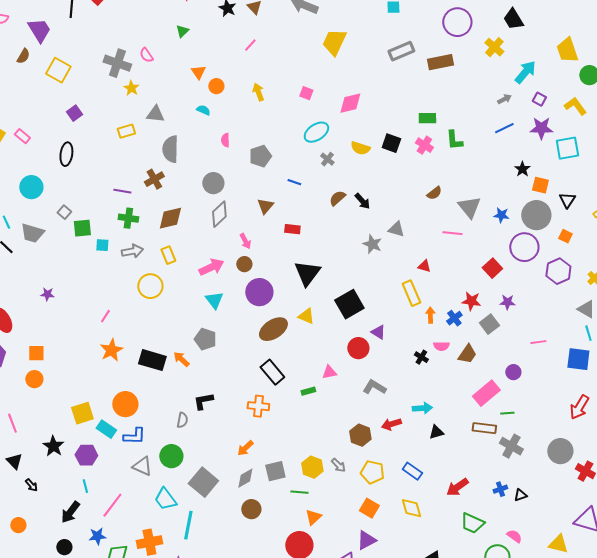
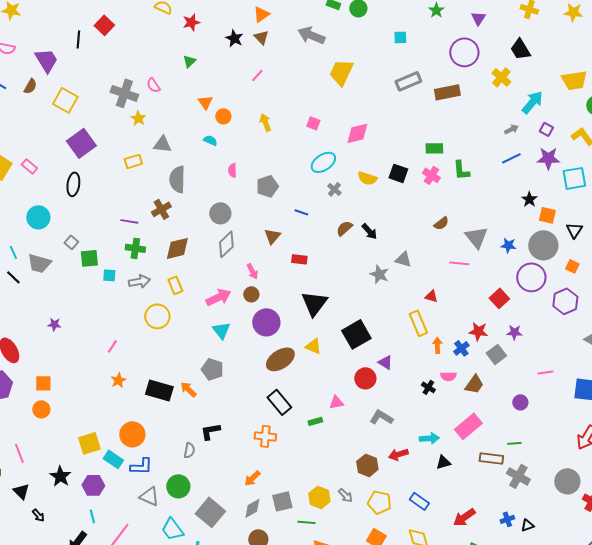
yellow trapezoid: (567, 50) -> (574, 80), turned -80
purple square: (74, 113) -> (81, 143), size x1.8
orange star: (111, 350) -> (118, 380), size x0.7
pink rectangle: (486, 393) -> (468, 426), moved

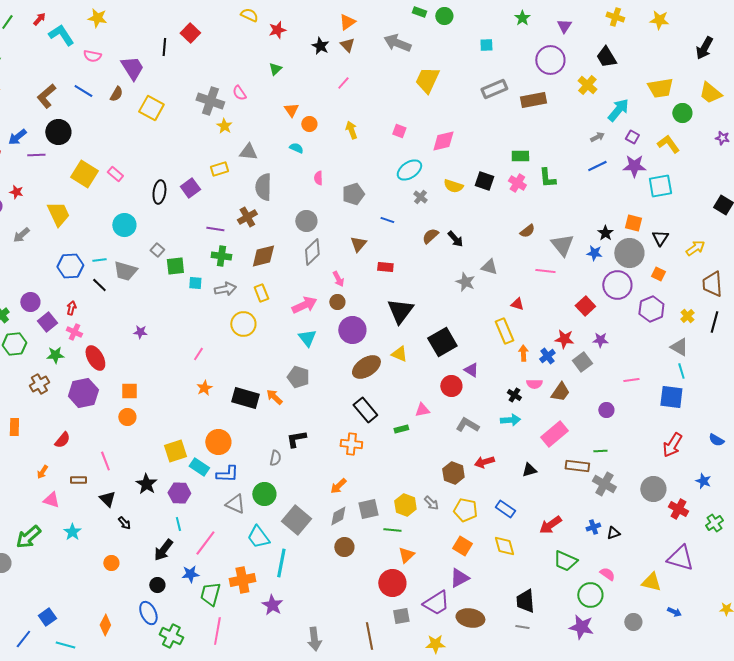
purple square: (81, 143) -> (190, 188), moved, size x0.7
black star: (529, 199) -> (605, 233), moved
cyan line: (13, 252) -> (99, 260), turned -72
cyan arrow: (429, 438) -> (510, 420), moved

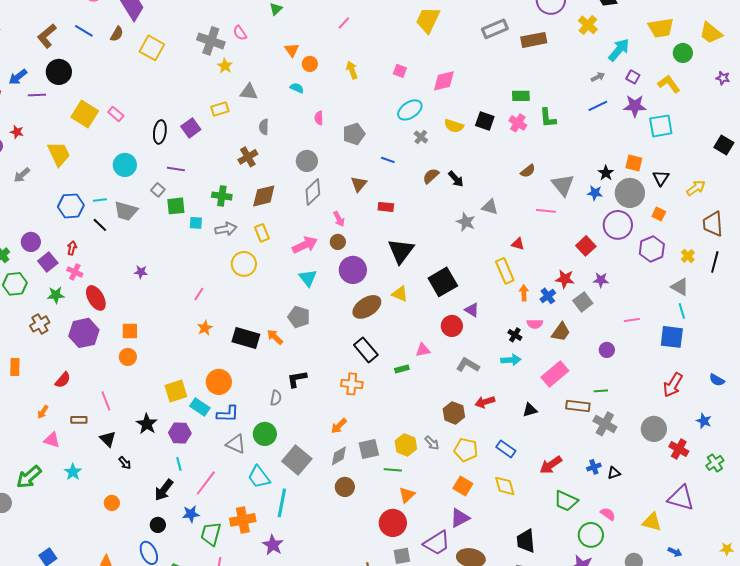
gray semicircle: (263, 187) -> (264, 127), size x0.6
purple line: (215, 229) -> (176, 169), moved

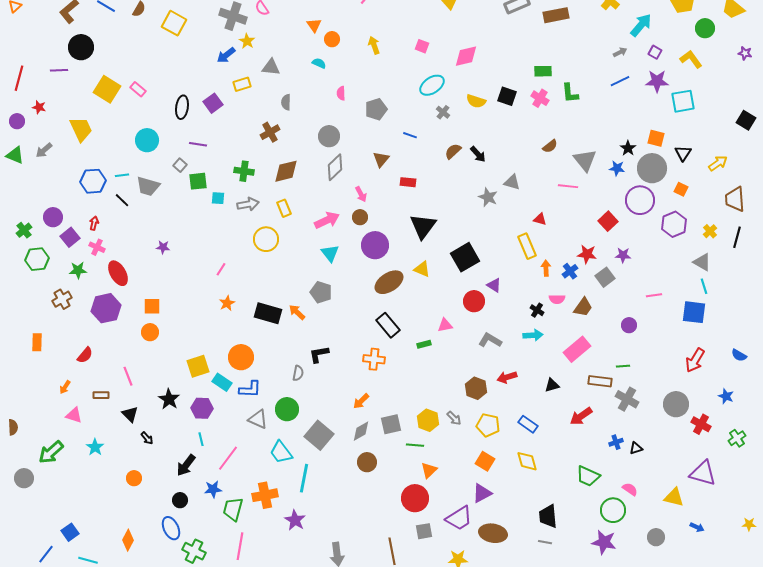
blue arrow: (18, 77) -> (226, 55), moved
red arrow: (551, 465) -> (581, 416), moved

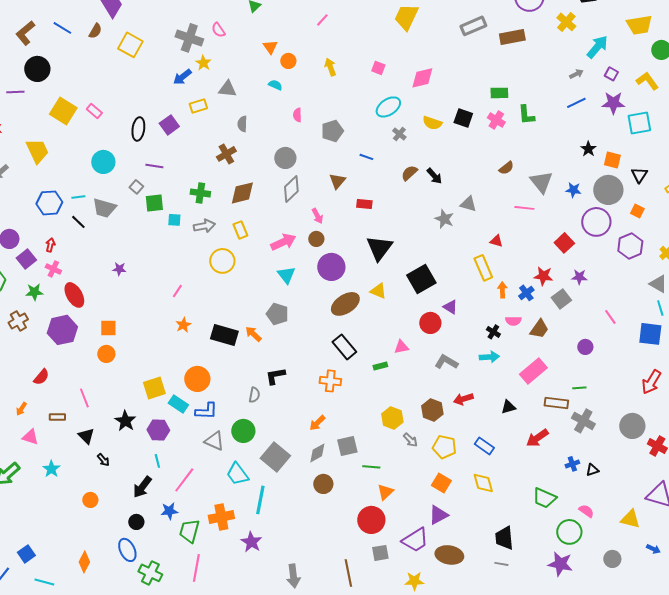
black star: (628, 148) -> (588, 149), moved
pink line: (654, 295) -> (610, 317), turned 63
yellow hexagon: (428, 420) -> (392, 418), moved

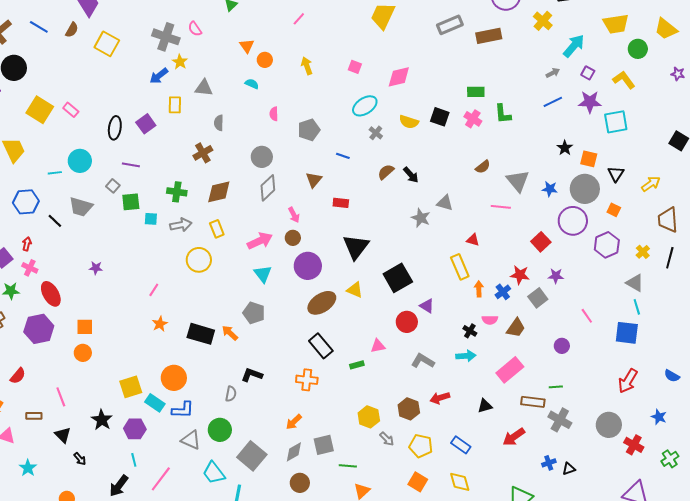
yellow rectangle: (198, 106) -> (175, 105), turned -72
cyan line: (78, 197) -> (55, 173), moved
black L-shape: (275, 376) -> (252, 375), turned 30

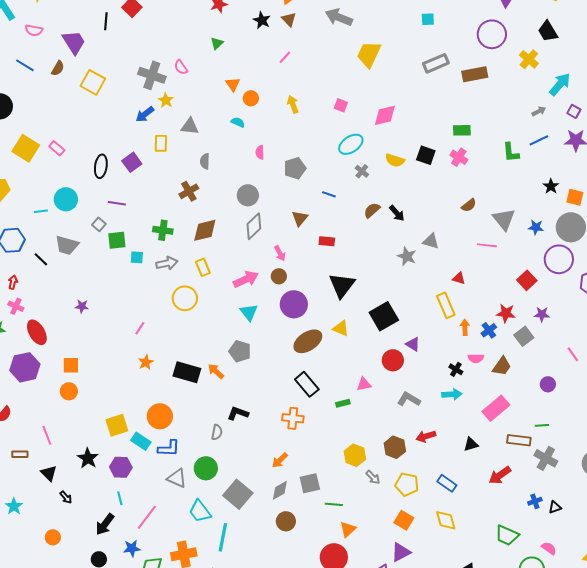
green L-shape: (503, 114) -> (511, 152), moved

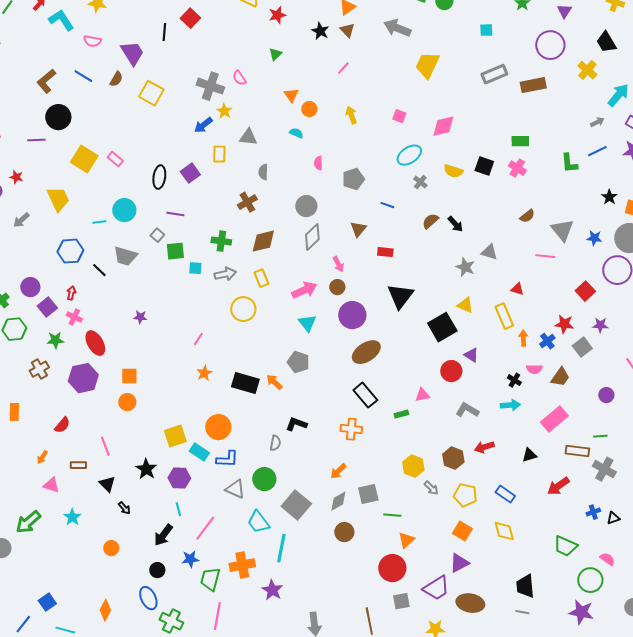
yellow triangle: (341, 328) -> (465, 305), moved

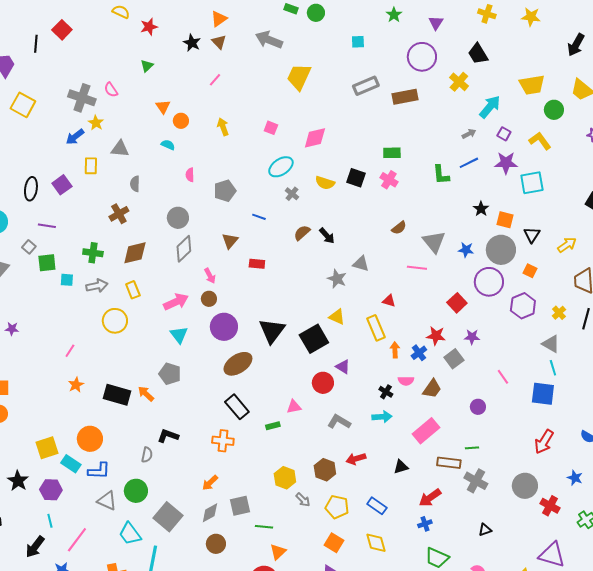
black triangle: (400, 296) -> (272, 331), moved
blue cross: (593, 512) -> (425, 524), moved

